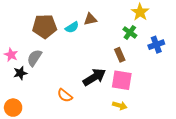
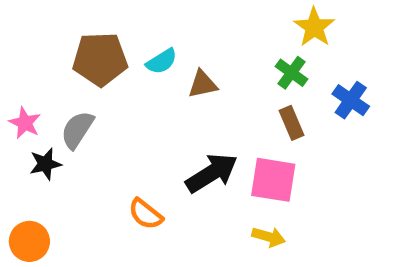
brown triangle: (90, 19) -> (203, 84), moved
blue cross: (156, 45) -> (351, 100), turned -35
brown rectangle: (120, 55) -> (291, 123), moved

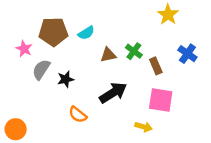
green cross: (291, 73) -> (134, 51), moved
brown triangle: (203, 84) -> (108, 55), moved
pink star: (25, 123) -> (24, 49), moved
black star: (45, 164) -> (66, 79), moved
pink square: (273, 180) -> (161, 100), moved

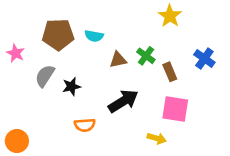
yellow star: (168, 15) -> (170, 16), moved
cyan semicircle: (86, 33) -> (94, 36), turned 42
pink star: (24, 49) -> (16, 53), moved
orange semicircle: (78, 115) -> (85, 125), turned -42

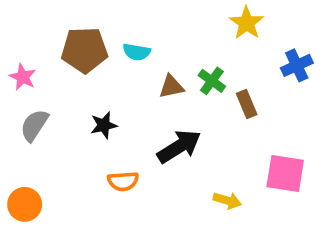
blue cross: (204, 59) -> (297, 65), moved, turned 30
gray semicircle: (45, 76) -> (34, 125), moved
pink square: (175, 109) -> (285, 174), moved

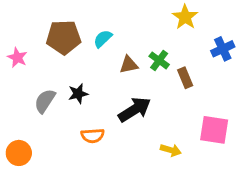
cyan semicircle: (137, 52) -> (103, 39), turned 126
gray semicircle: (34, 125) -> (45, 101), moved

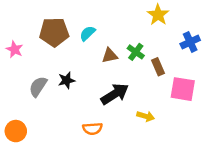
pink square: (214, 130) -> (183, 89), moved
orange semicircle: (93, 136) -> (92, 129), moved
yellow arrow: (171, 150) -> (146, 116), moved

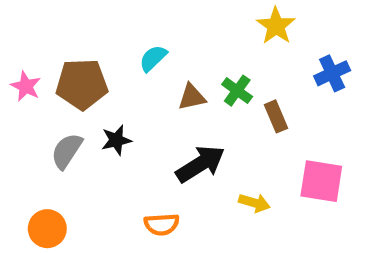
brown pentagon: (54, 32) -> (82, 84), moved
pink square: (183, 89) -> (321, 181), moved
orange circle: (16, 131) -> (47, 229), moved

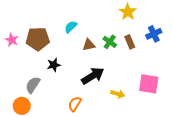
brown rectangle: (276, 116) -> (130, 42), moved
gray semicircle: (67, 151) -> (33, 85), moved
orange semicircle: (162, 224) -> (75, 104), turned 126

